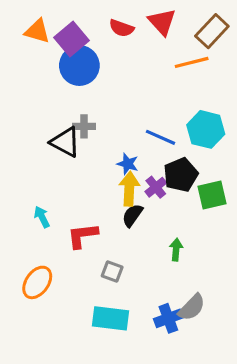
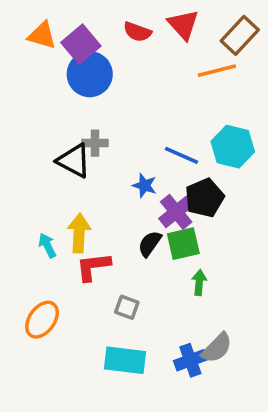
purple cross: (156, 187) -> (176, 212), size x1.4
yellow arrow: (129, 189) -> (79, 233), moved
green square: (212, 195) -> (183, 244), moved

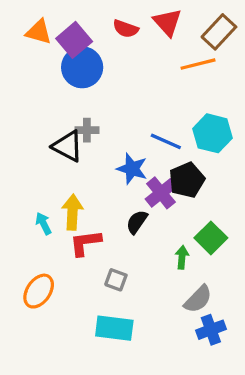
blue star: (144, 185) -> (132, 169), size x1.4
green square: (183, 244) -> (211, 238), moved, turned -32
gray semicircle: (217, 348) -> (198, 299), moved
blue cross: (190, 360) -> (211, 330), moved

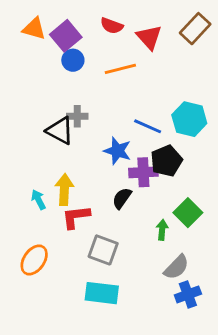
red triangle: (167, 22) -> (149, 37), moved
orange line: (198, 64) -> (120, 69), moved
blue circle: (82, 67) -> (73, 60), size x0.6
purple cross: (161, 193) -> (143, 172), turned 36
gray square: (116, 280) -> (103, 250), size x1.5

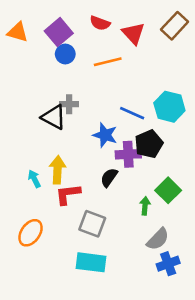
orange triangle: (34, 29) -> (18, 32), moved

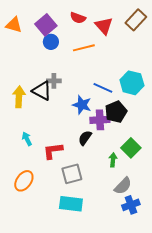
yellow arrow: (58, 170) -> (19, 97), moved
gray square: (92, 224) -> (72, 174), turned -35

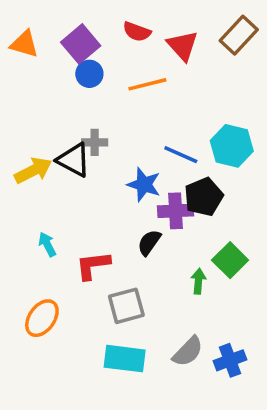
yellow arrow: (19, 97) -> (33, 170), turned 60
gray semicircle: (123, 186) -> (188, 351), moved

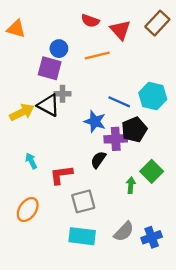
purple square: (81, 44) -> (50, 68), moved, turned -35

